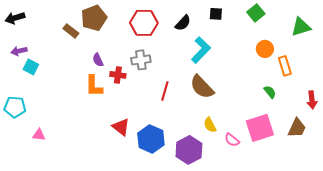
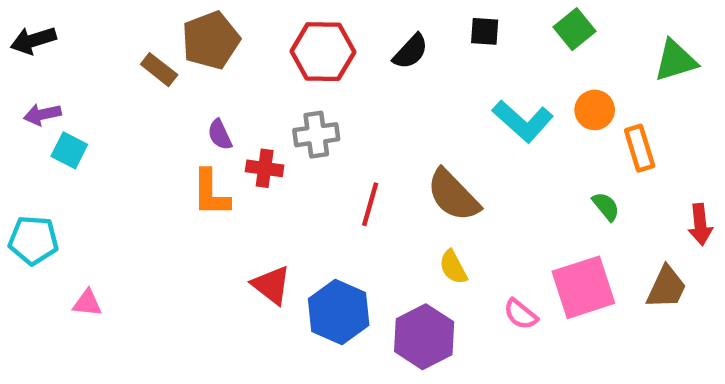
cyan L-shape: (201, 50) -> (523, 121), moved, turned 88
yellow semicircle: (210, 125) -> (453, 267), moved

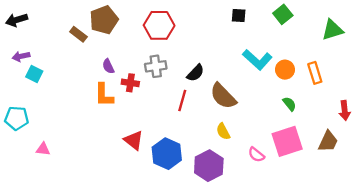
black semicircle: (411, 52) -> (196, 73), moved
orange circle: (595, 110) -> (285, 70), moved
green semicircle: (606, 206) -> (289, 104), moved

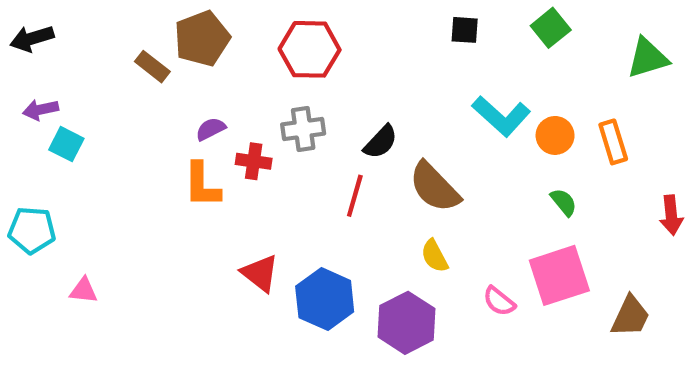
purple semicircle: (108, 66) -> (211, 129), turned 88
brown trapezoid: (328, 141) -> (630, 316), moved

